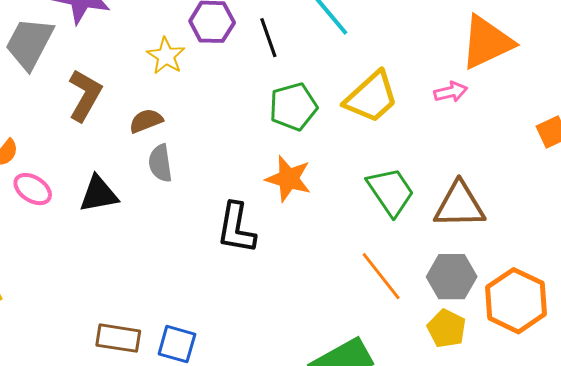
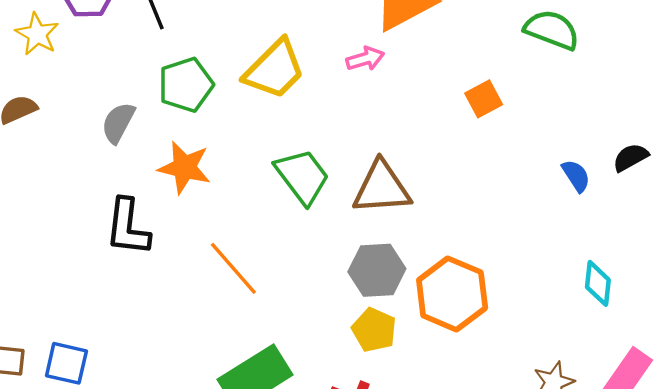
gray semicircle: (160, 163) -> (118, 123), moved, turned 39
orange line: (381, 276) -> (233, 268), moved

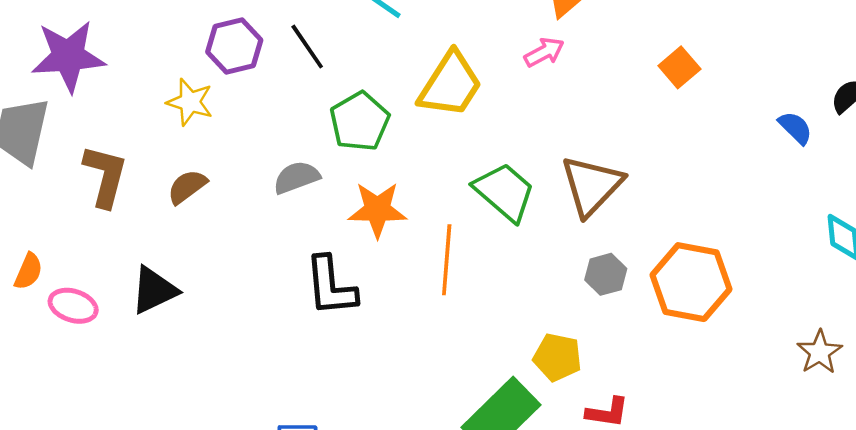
gray semicircle: (118, 123) -> (297, 177), turned 54
brown triangle: (382, 188) -> (592, 186), turned -30
orange line: (233, 268) -> (447, 260), moved, turned 58
gray hexagon: (377, 270) -> (606, 274), size x0.7
yellow pentagon: (374, 330) -> (557, 357), moved

